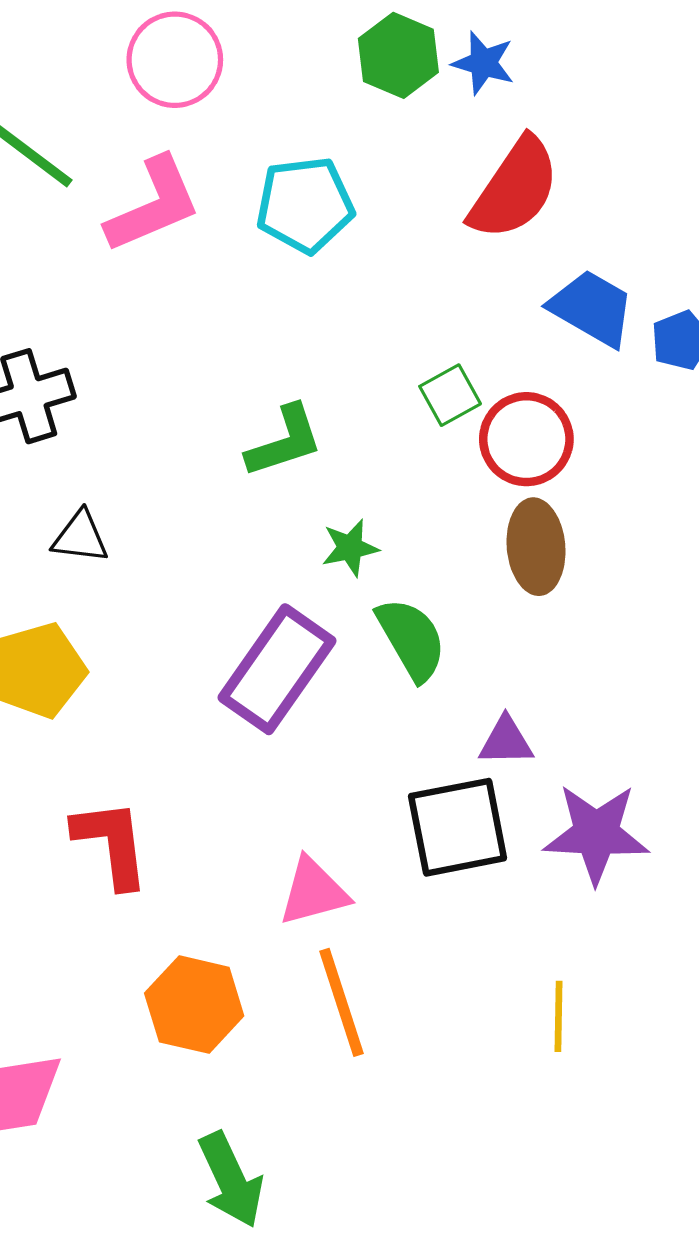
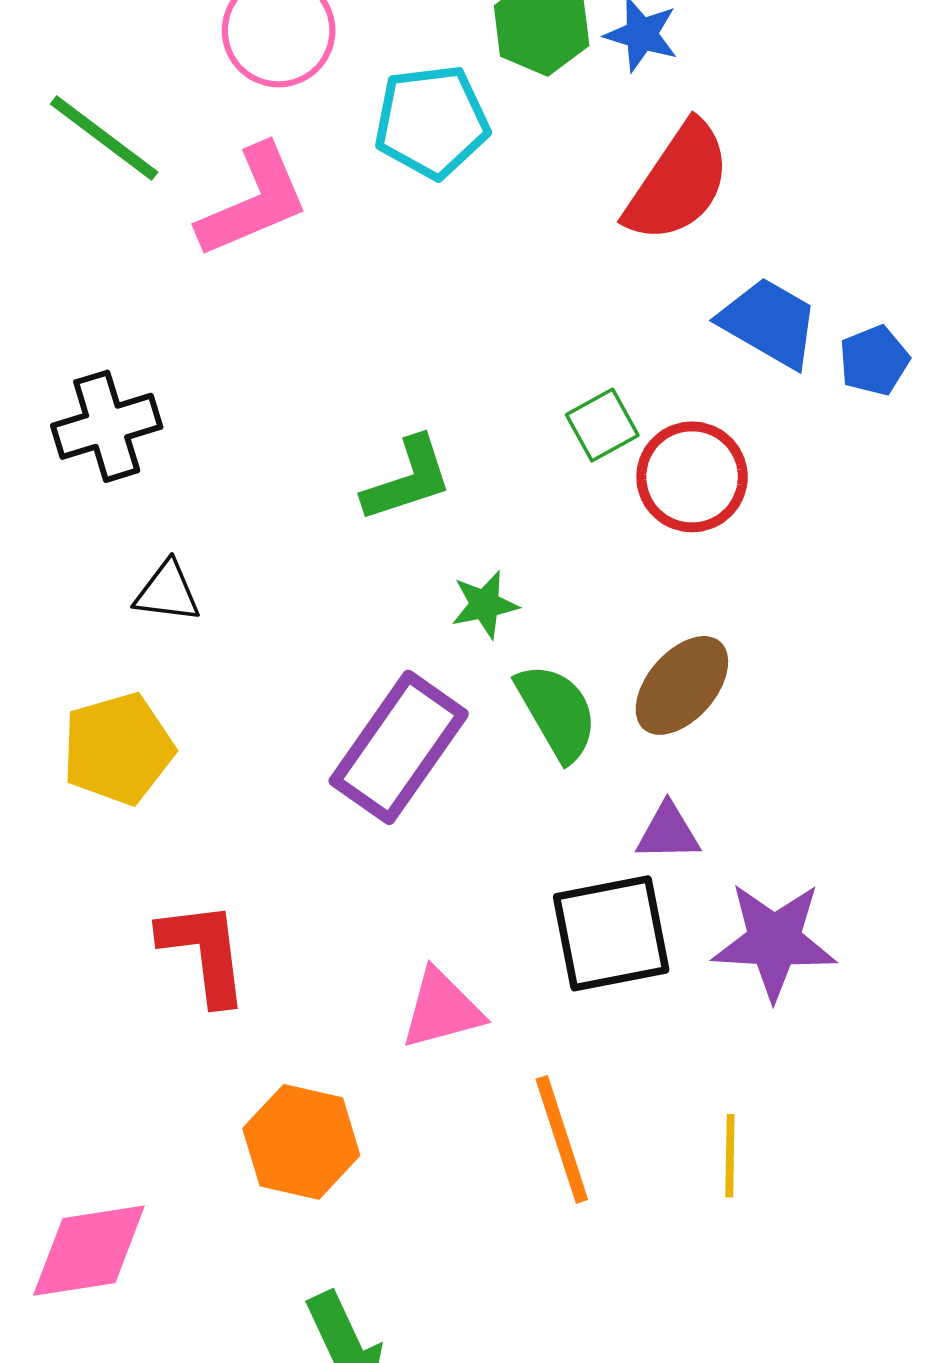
cyan pentagon: (305, 205) -> (432, 122), moved
brown ellipse: (536, 547) -> (682, 685), moved, turned 46
orange line: (341, 1002) -> (562, 1139), moved

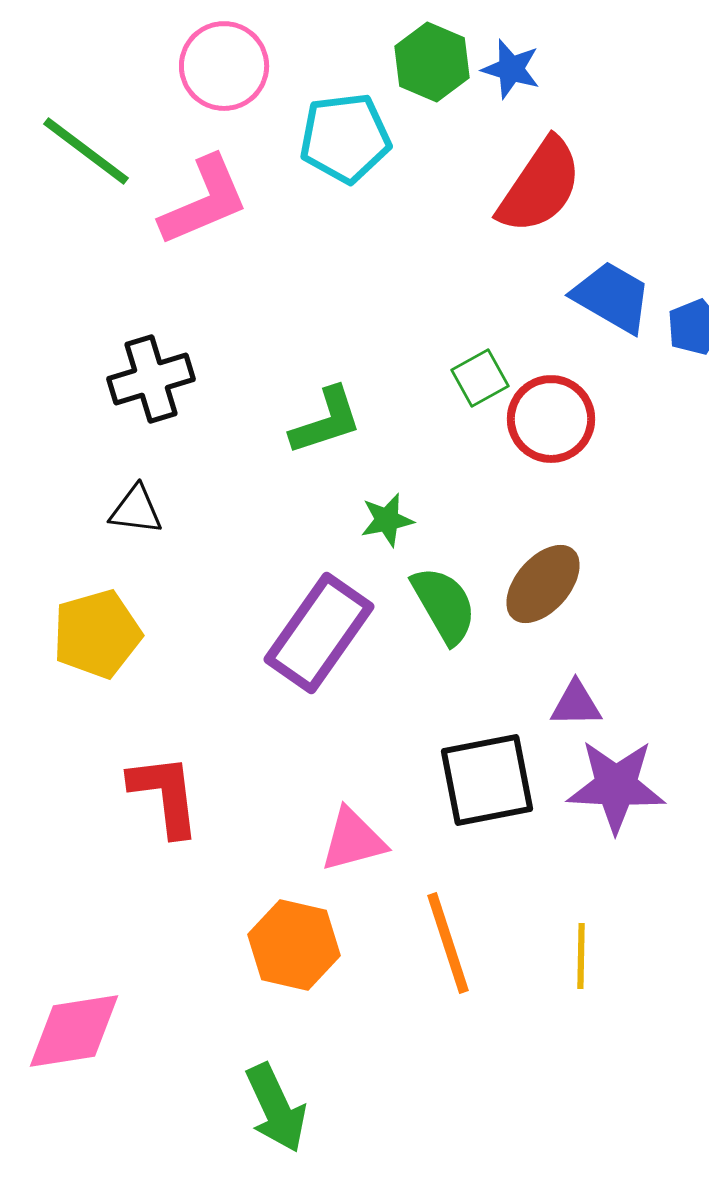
black cross: (107, 426) -> (151, 379), moved
purple triangle: (668, 832) -> (576, 704), moved
orange hexagon: (301, 1142) -> (294, 945), moved

